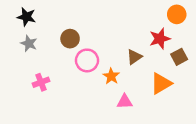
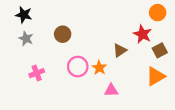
red star: (160, 39) -> (142, 34), turned -30
pink circle: (87, 60) -> (78, 67), moved
orange triangle: (161, 83) -> (155, 76), moved

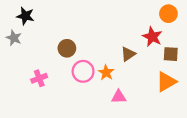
brown circle: (63, 34) -> (67, 48), moved
gray star: (26, 38) -> (14, 38), moved
brown square: (160, 50) -> (171, 54), turned 32

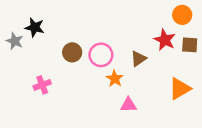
black star: (25, 16) -> (35, 27), moved
brown square: (171, 54) -> (190, 45), moved
pink circle: (83, 71) -> (101, 55), moved

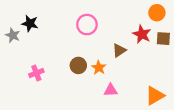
brown circle: (72, 52) -> (78, 65), moved
pink circle: (101, 55) -> (87, 25), moved
orange triangle: (180, 89) -> (155, 96), moved

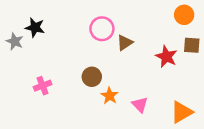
red star: (142, 34) -> (166, 57), moved
brown triangle: (119, 50) -> (125, 43), moved
orange star: (99, 68) -> (110, 96), moved
pink triangle: (111, 90) -> (140, 105), moved, turned 48

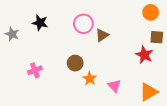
black star: (35, 27) -> (40, 23), moved
red star: (166, 57) -> (144, 55), moved

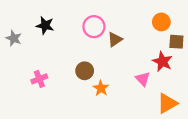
orange circle: (151, 12) -> (161, 22), moved
pink triangle: (114, 86) -> (143, 79), moved

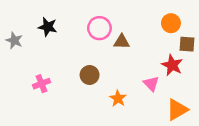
brown triangle: (115, 39) -> (122, 42), turned 35
orange star: (101, 88) -> (118, 98), moved

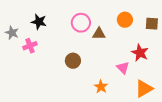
orange circle: (171, 23) -> (125, 20), moved
brown square: (187, 44) -> (152, 24), moved
pink cross: (41, 84) -> (30, 46), moved
orange star: (118, 98) -> (101, 87), moved

